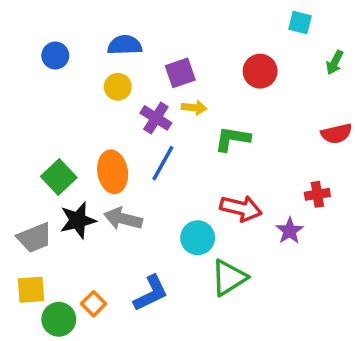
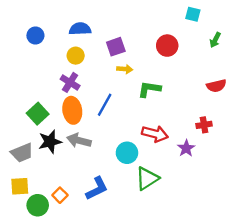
purple cross: (156, 118) -> (70, 82), moved

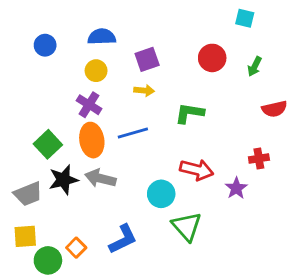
green arrow: (215, 40) -> (255, 66), moved
yellow arrow: (125, 69) -> (144, 90), moved
blue line: (105, 105) -> (133, 133), turned 45
green triangle: (147, 178) -> (187, 226), turned -40

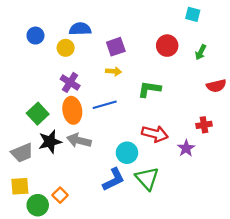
yellow circle: (96, 71) -> (66, 48), moved
blue L-shape: (123, 239) -> (114, 180), moved

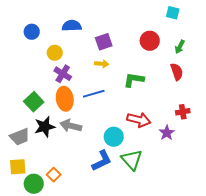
yellow circle: (66, 48) -> (55, 53), moved
red semicircle: (216, 86) -> (177, 72), moved, turned -96

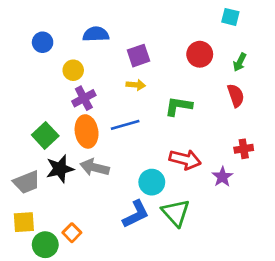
purple cross: (63, 74) -> (84, 98), turned 30

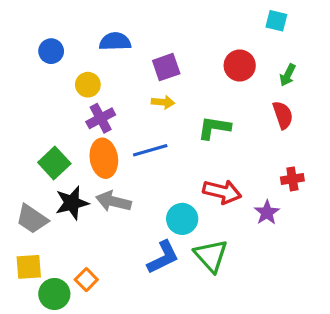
gray trapezoid: (27, 182) -> (32, 219), turned 56

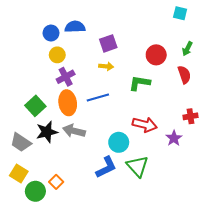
blue circle: (51, 51) -> (51, 33), moved
red circle: (240, 66) -> (156, 55), moved
yellow square: (29, 267) -> (19, 174), turned 36

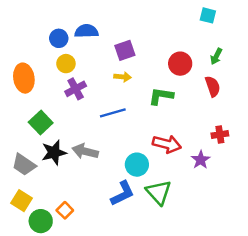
orange ellipse: (68, 103) -> (24, 78), moved

